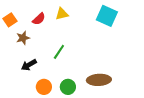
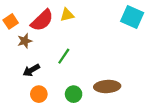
cyan square: (107, 16) -> (132, 17), moved
red semicircle: (39, 19) -> (42, 20), size x1.6
orange circle: (44, 87) -> (39, 94), moved

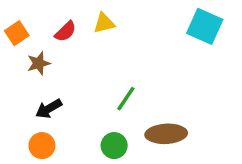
red semicircle: (42, 20) -> (65, 31), size x0.6
green line: (64, 56) -> (126, 99), moved
orange circle: (39, 94) -> (42, 146), moved

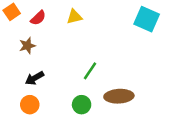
red semicircle: (65, 31) -> (38, 18), moved
orange square: (17, 33) -> (12, 12), moved

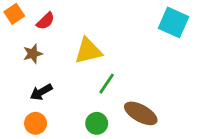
yellow triangle: (74, 17) -> (88, 51), moved, size x1.5
brown ellipse: (119, 96) -> (141, 113), turned 32

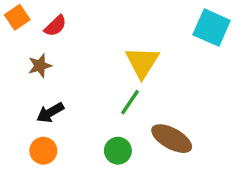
yellow triangle: (88, 51) -> (142, 62), moved, turned -44

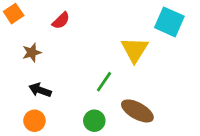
red semicircle: (55, 26) -> (61, 21), moved
yellow triangle: (142, 62) -> (135, 50), moved
black arrow: (50, 113) -> (40, 90), turned 50

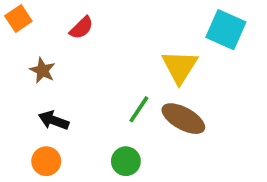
brown star: (32, 53) -> (43, 70), turned -30
brown ellipse: (137, 111) -> (183, 119), moved

